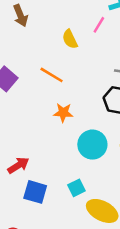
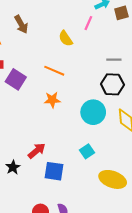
orange star: (63, 113) -> (52, 100), moved
cyan circle: (92, 145) -> (93, 112), moved
cyan square: (76, 188) -> (87, 151), moved

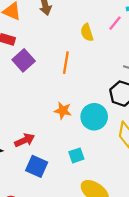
orange line: (54, 71) -> (66, 63), turned 60
orange star: (52, 100) -> (63, 111), moved

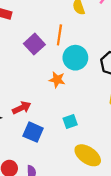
purple square: (24, 60) -> (34, 44), moved
cyan circle: (94, 117) -> (75, 58), moved

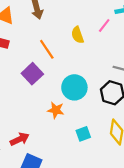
orange line: (59, 35) -> (47, 49), moved, turned -42
cyan square: (70, 121) -> (83, 134), moved

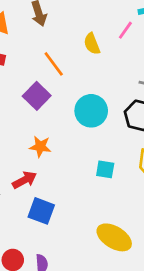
orange star: (56, 110) -> (40, 147), moved
cyan square: (83, 134) -> (105, 169), turned 32

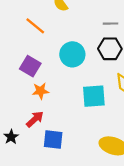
purple square: (37, 96) -> (30, 66), moved
cyan square: (105, 169) -> (94, 96), size x1.6

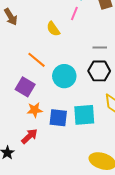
orange line: (35, 26) -> (36, 60), moved
blue square: (53, 139) -> (58, 118), moved

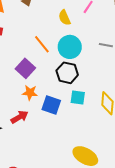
black hexagon: (99, 71) -> (67, 73), moved
cyan circle: (64, 76) -> (70, 47), moved
cyan square: (84, 115) -> (78, 97), moved, size x0.7

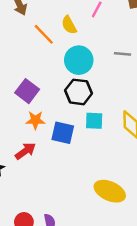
orange line: (42, 44) -> (44, 34), moved

